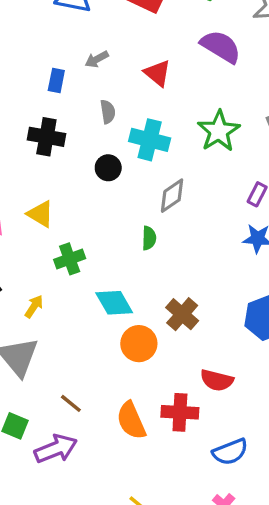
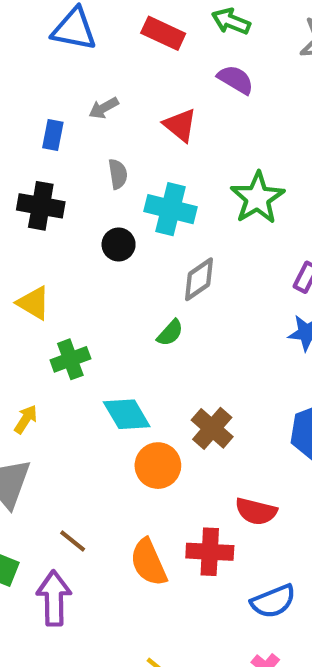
purple semicircle: (221, 47) -> (236, 80), moved, size x0.7
green semicircle: (149, 238) -> (170, 333), turned 40
purple arrow: (56, 449) -> (54, 598), turned -69

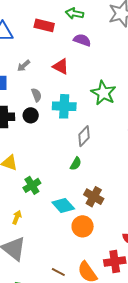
black circle: (119, 245) -> (31, 115), moved
brown cross: (212, 428) -> (94, 197), moved
brown line: (73, 541) -> (58, 272), moved

